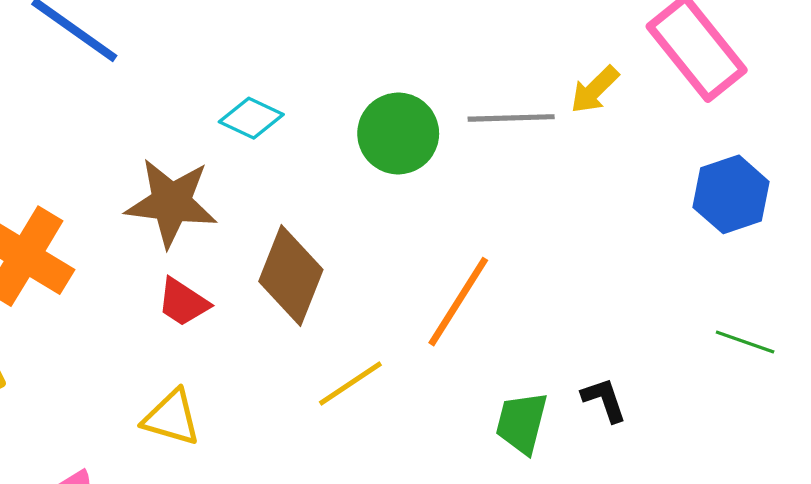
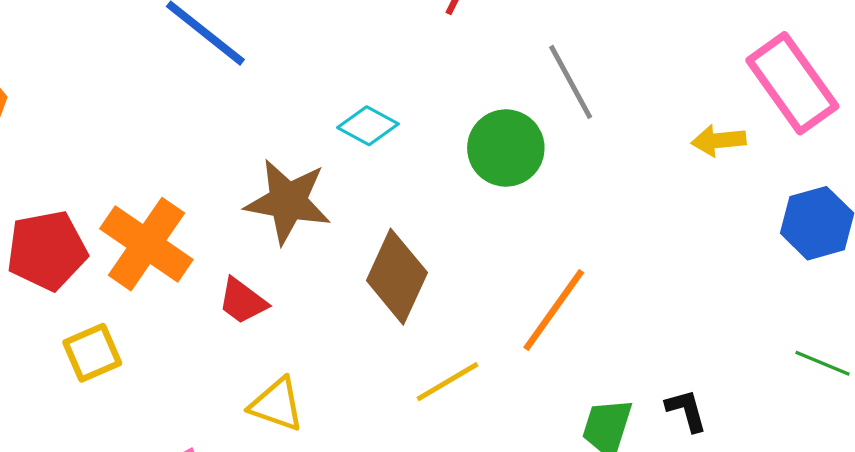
yellow arrow: (595, 90) -> (719, 140), moved, turned 36
gray line: (511, 118) -> (571, 82), moved, turned 60
red trapezoid: (183, 302) -> (243, 301), moved

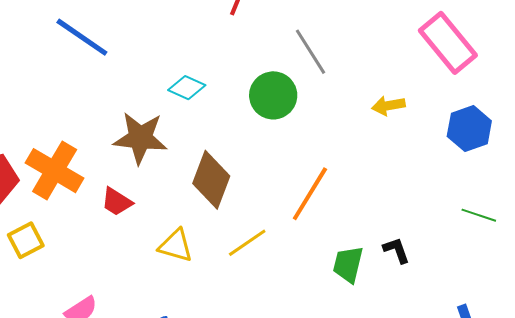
yellow arrow: (719, 140) -> (388, 106), moved
yellow triangle: (277, 405) -> (176, 246), moved

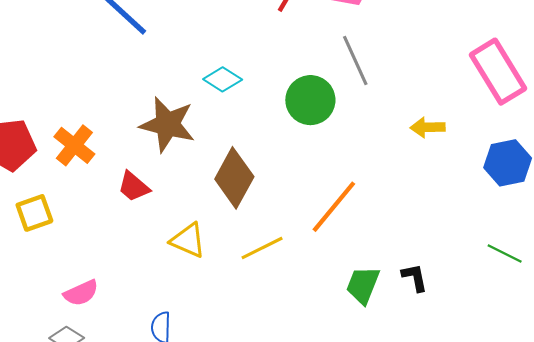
orange cross: (55, 171) -> (74, 145), size x0.7

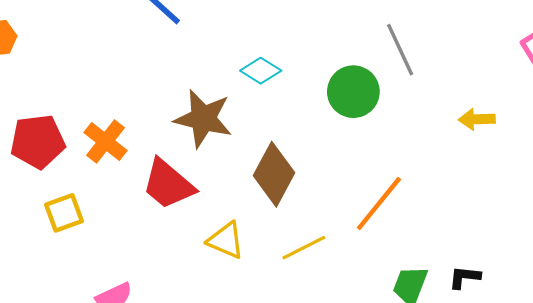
red trapezoid: (134, 187) -> (168, 184), size x1.6
black L-shape: (415, 278) -> (465, 277), turned -72

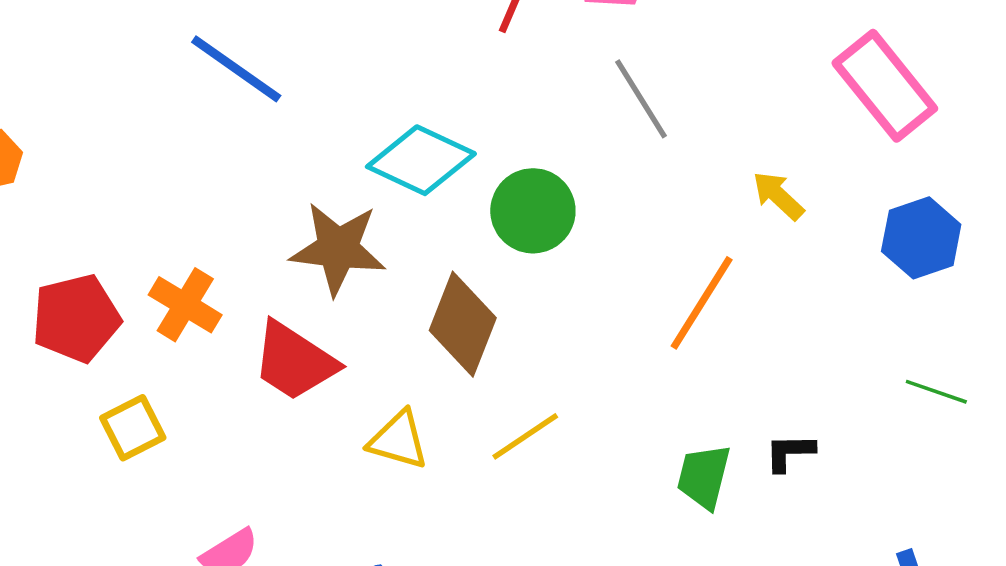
cyan diamond: (261, 71) -> (421, 160), size x1.6
green circle: (353, 92) -> (533, 211), moved
yellow arrow: (477, 119) -> (778, 196), turned 52
orange line: (379, 204) -> (702, 303), moved

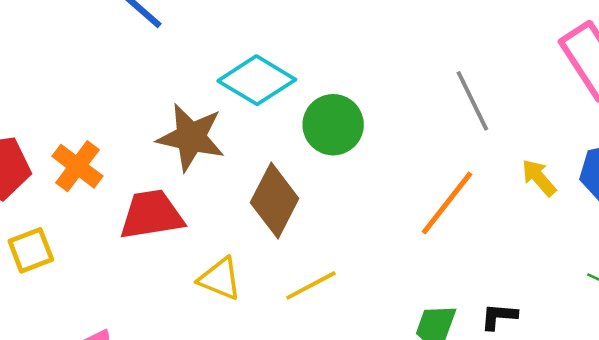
gray line: (641, 99) -> (472, 101), moved
yellow arrow: (778, 196) -> (539, 178), moved
red trapezoid: (295, 361) -> (151, 215), turned 132

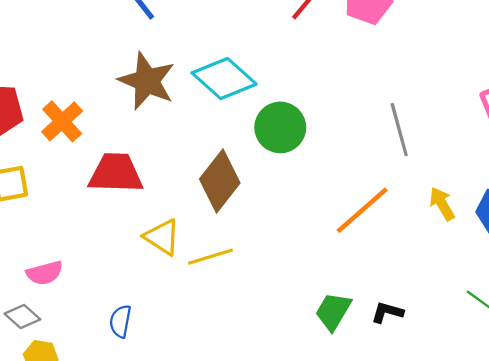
brown star: (191, 137) -> (147, 81), moved
yellow line: (311, 285) -> (211, 257), moved

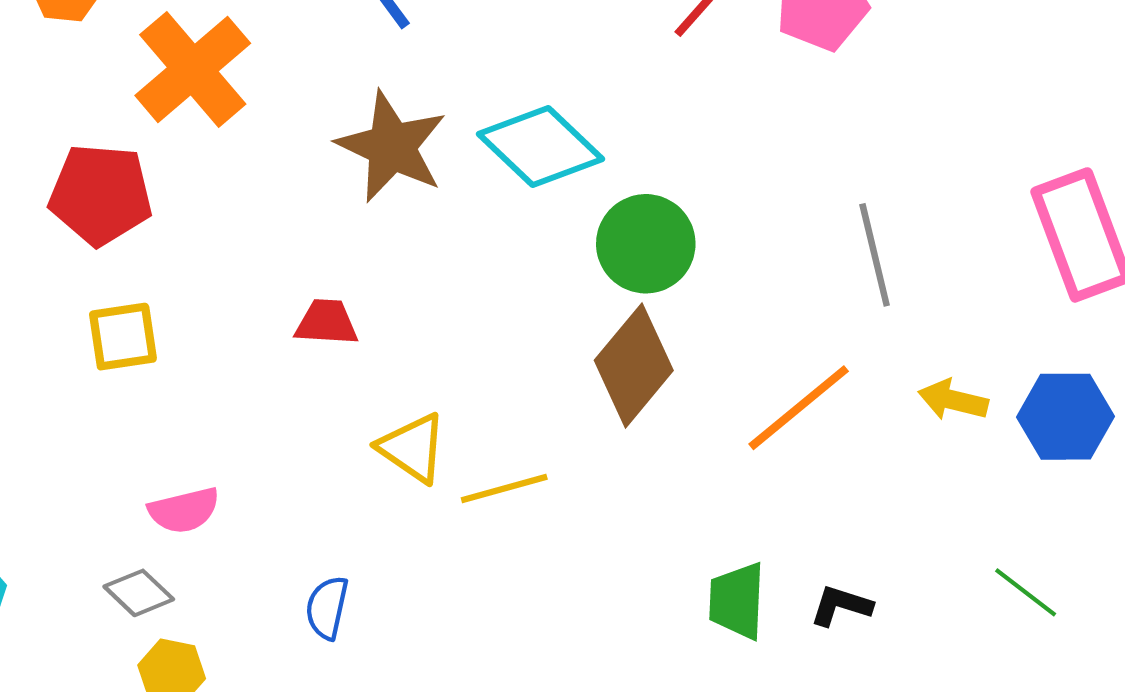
orange cross: (62, 121) -> (193, 69), moved, size x1.4
red trapezoid: (116, 173) -> (327, 322), size x0.6
brown diamond: (220, 181) -> (634, 365), moved
yellow arrow: (442, 204) -> (953, 400), turned -48
green trapezoid: (333, 311) -> (737, 601), turned -30

